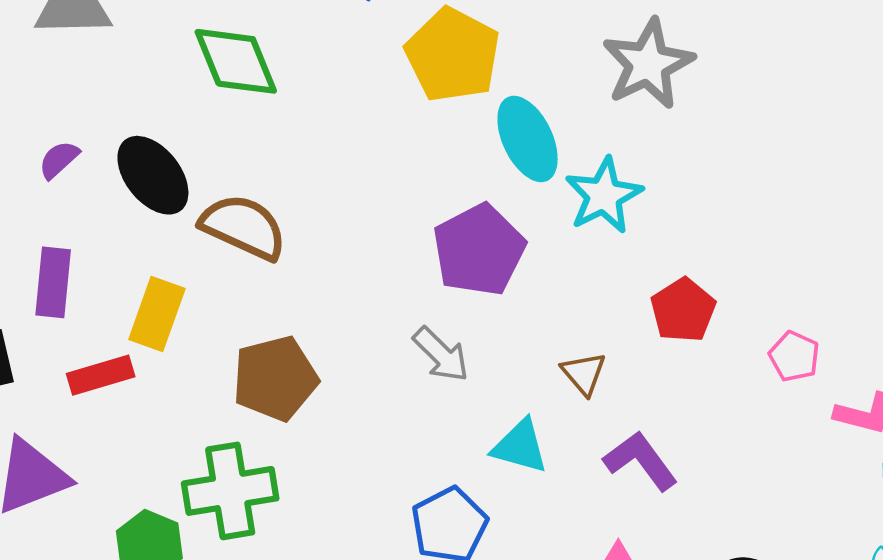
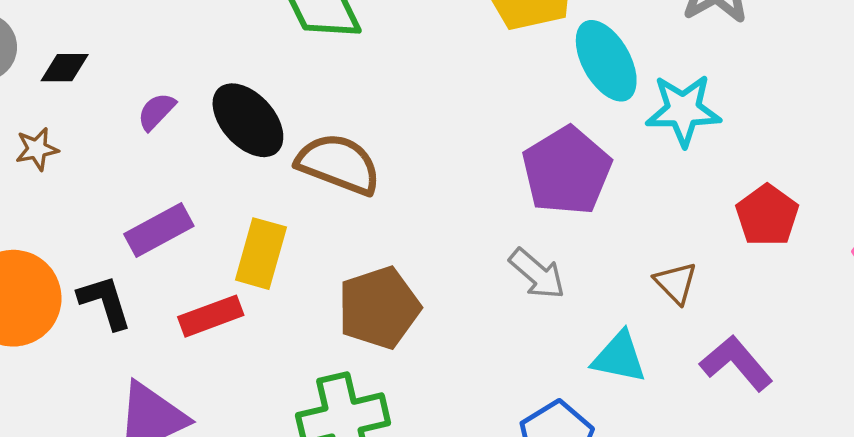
cyan star: (604, 196) -> (683, 110), turned 30
purple rectangle: (53, 282) -> (159, 230), turned 60

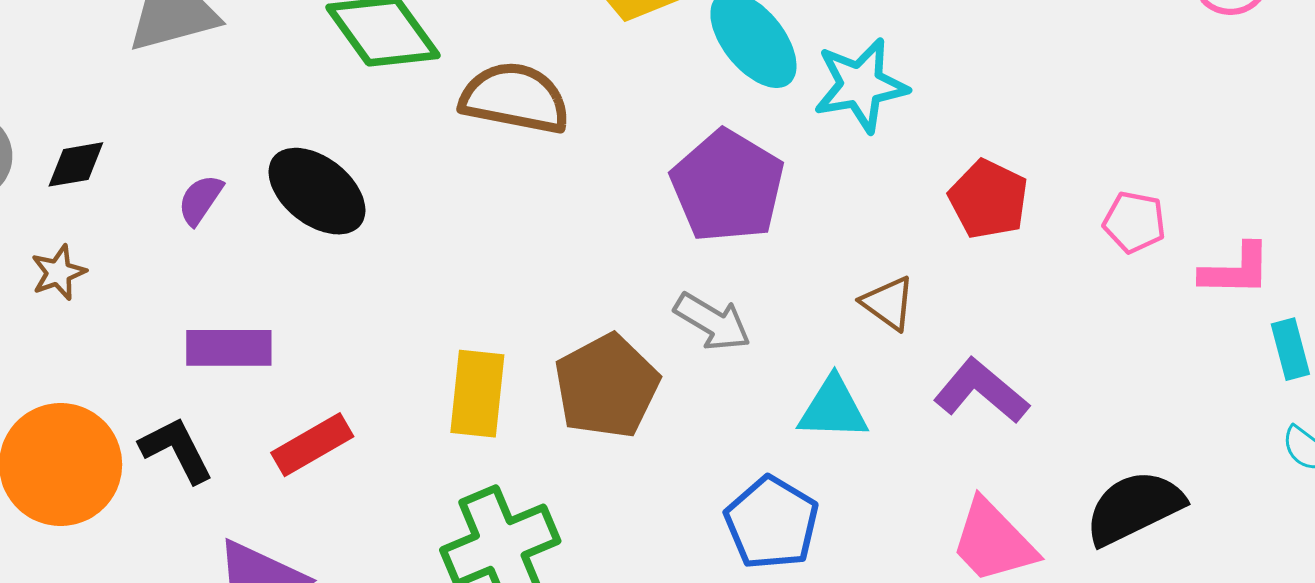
brown semicircle: (339, 164) -> (515, 98), moved
purple rectangle: (159, 230) -> (229, 348), turned 38
yellow rectangle: (261, 254) -> (477, 394), moved
brown pentagon: (379, 308) -> (607, 386), moved

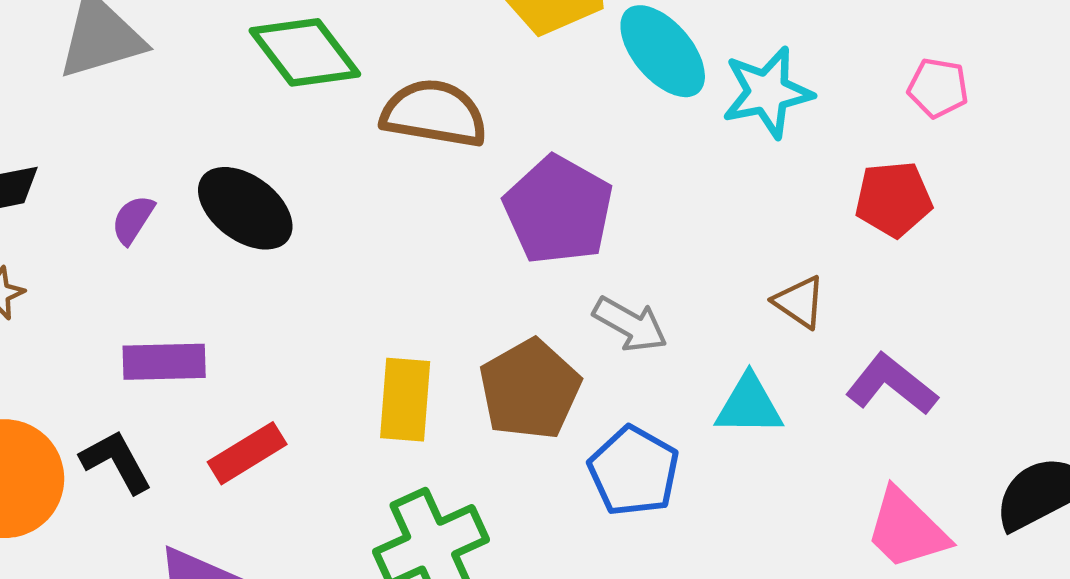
purple pentagon: (727, 186) -> (558, 210), moved
red pentagon: (988, 199) -> (893, 199), turned -30
pink pentagon: (1134, 222) -> (938, 88), moved
blue pentagon: (772, 523) -> (634, 471), moved

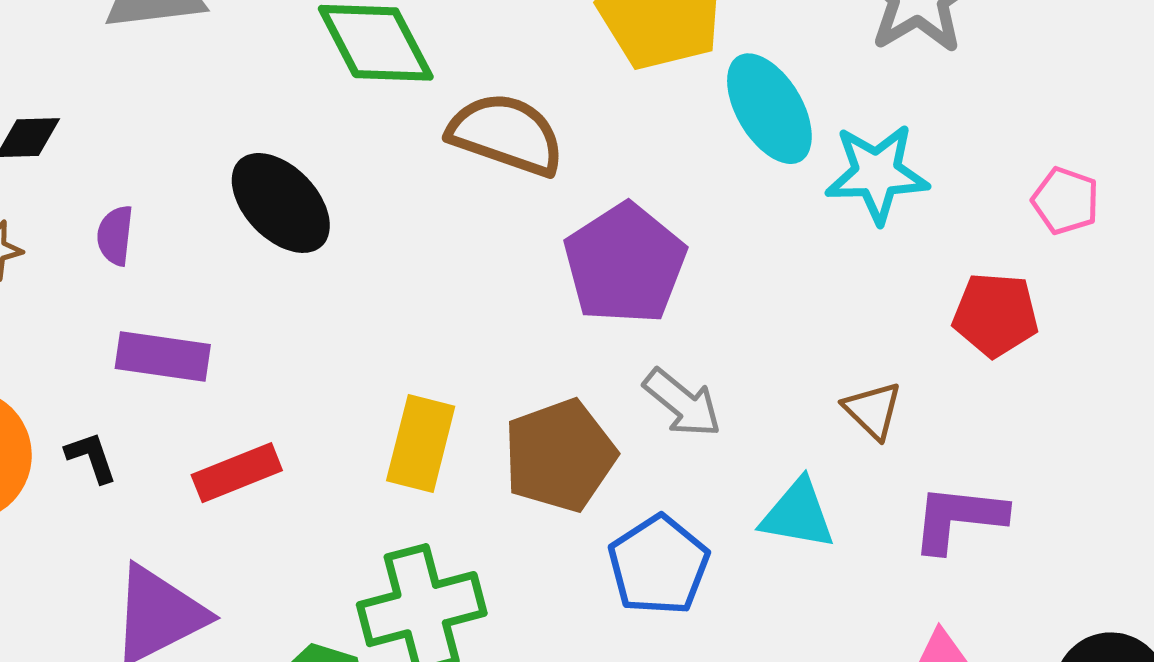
purple semicircle: (133, 220) -> (115, 235), moved, turned -36
purple L-shape: (891, 384) -> (958, 518), turned -42
black L-shape: (116, 462) -> (91, 457), size x0.7

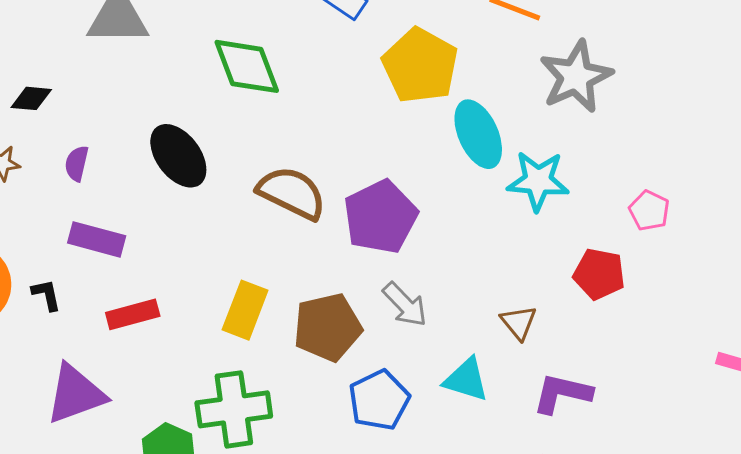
brown semicircle: (506, 134) -> (292, 193), moved

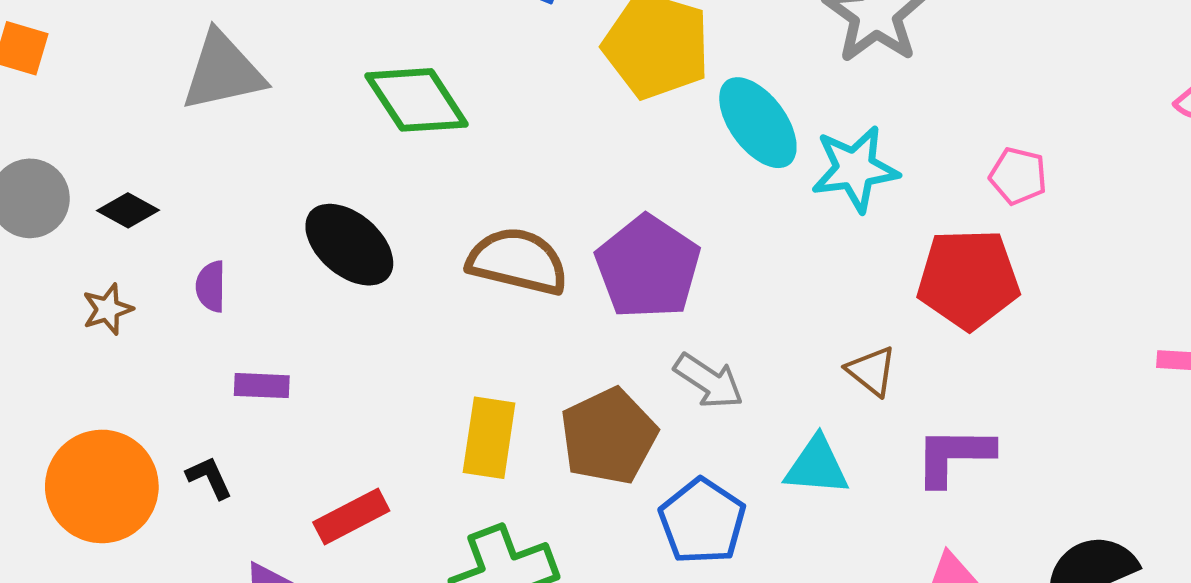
black diamond: (31, 98) -> (128, 210), turned 36
purple rectangle: (97, 239) -> (262, 386), size x0.7
red pentagon: (599, 274) -> (968, 279), size x1.4
red rectangle: (133, 314) -> (351, 517), moved

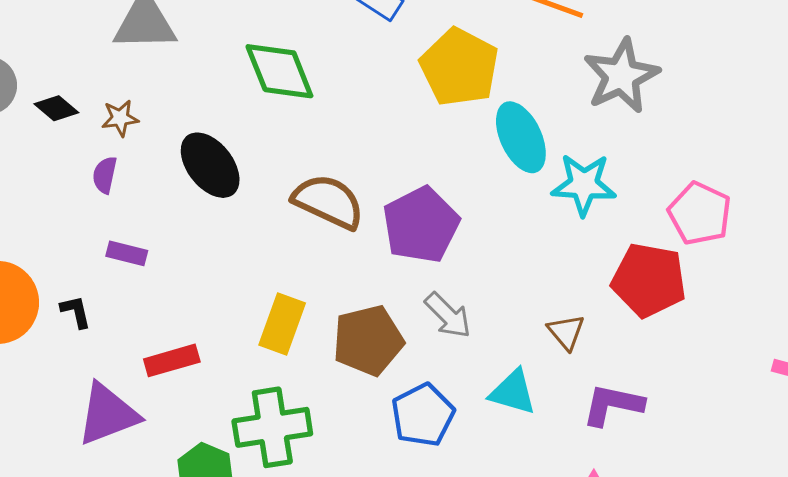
pink pentagon: (1018, 176) -> (700, 213), size x1.5
brown star: (108, 309) -> (120, 118), moved

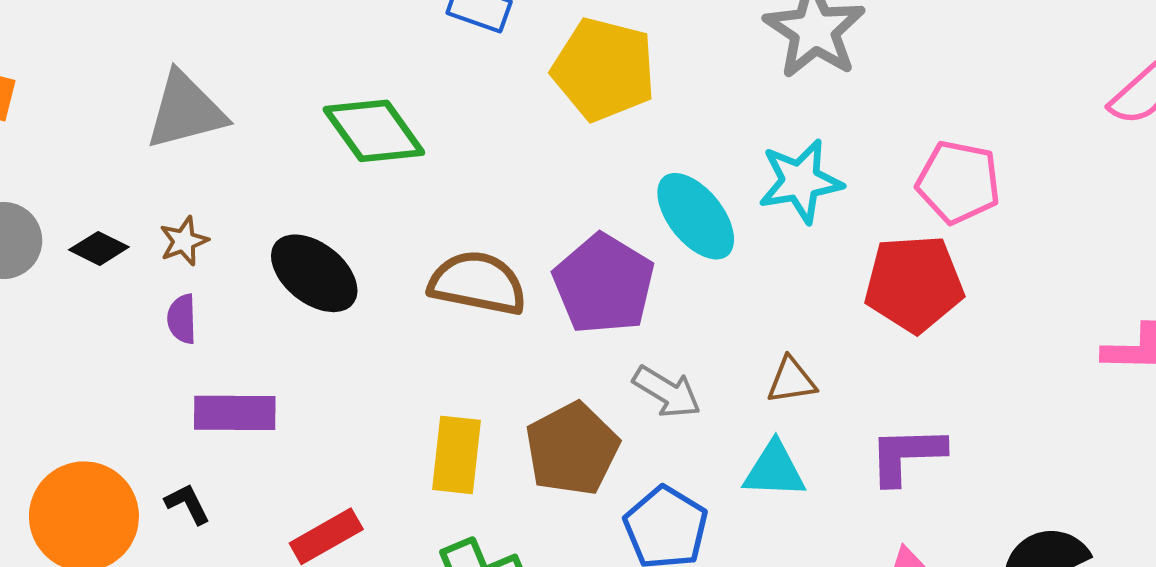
cyan ellipse: (521, 137) -> (696, 216), moved
purple rectangle: (127, 253) -> (235, 413), size x1.5
brown triangle: (566, 332) -> (791, 381), moved, turned -45

